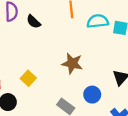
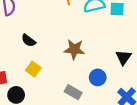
black semicircle: (34, 22) -> (29, 40), moved

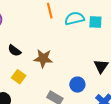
brown star: (74, 49) -> (43, 58), moved

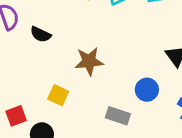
black semicircle: (14, 51) -> (41, 34), moved

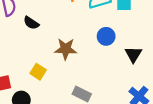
blue circle: (147, 90) -> (106, 36), moved

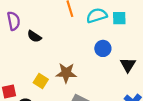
brown star: (66, 49) -> (66, 73), moved

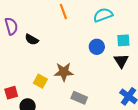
cyan semicircle: (97, 16) -> (103, 15), moved
cyan square: (119, 18) -> (123, 40), moved

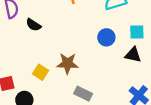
black triangle: (121, 61) -> (133, 55), turned -49

